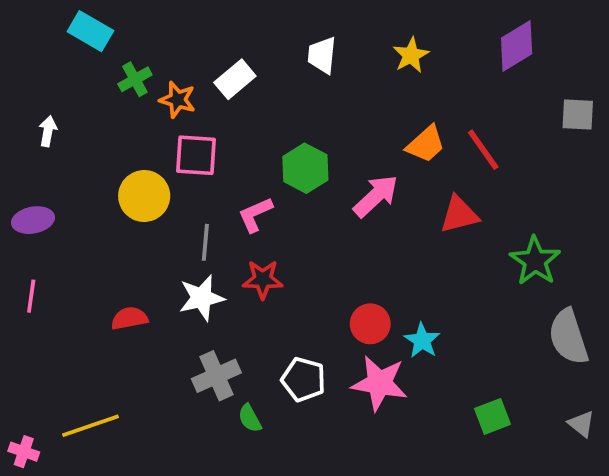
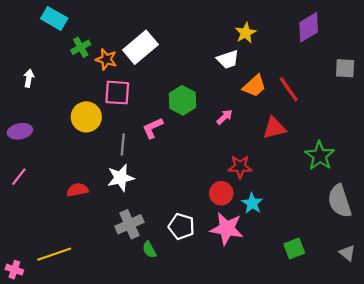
white trapezoid: (322, 55) -> (228, 59), moved, turned -115
white rectangle: (235, 79) -> (140, 47), size x1.4
pink arrow: (376, 196) -> (225, 117), size x0.6
red star: (263, 279) -> (240, 167), moved
pink line: (31, 296) -> (19, 177), turned 30

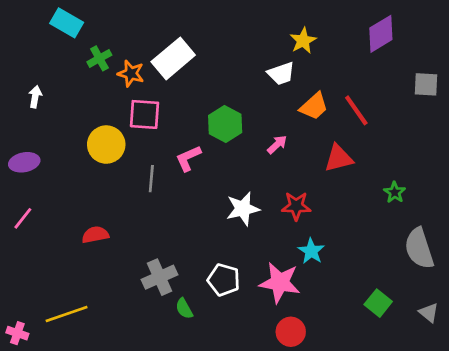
green star: (320, 156) -> (395, 192), size x0.6
white star: (121, 178) -> (243, 209), moved
red circle: (221, 193) -> (291, 332), moved
green square: (294, 249) -> (378, 303), moved, turned -30

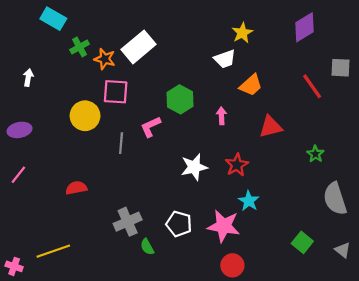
red line: (356, 110) -> (312, 86), moved
pink arrow: (277, 145) -> (221, 116), turned -49
red star: (296, 206) -> (237, 165), turned -30

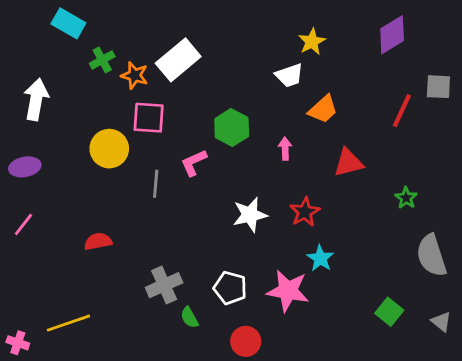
white arrow: (28, 78) -> (36, 99), size x1.8
red line: (312, 86) -> (402, 111), turned 60
red circle: (232, 265) -> (246, 341), moved

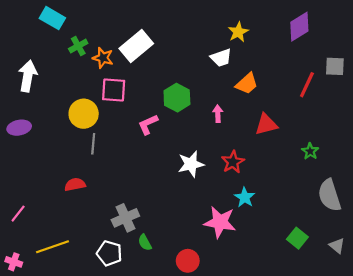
gray line: (156, 184) -> (93, 144), moved
pink line: (23, 225) -> (18, 214), moved
white pentagon: (230, 288) -> (109, 253), moved

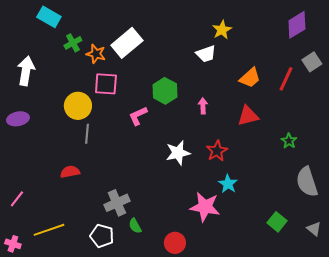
purple diamond: (299, 27) -> (297, 25), moved
gray square: (335, 66) -> (312, 62), turned -36
orange trapezoid: (247, 84) -> (250, 78), moved

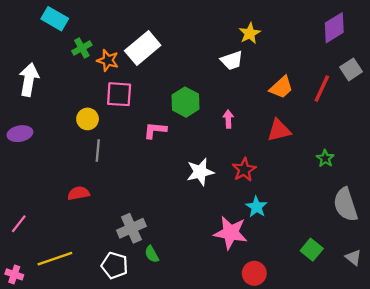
yellow circle: (78, 106) -> (88, 119), size x0.7
pink L-shape: (138, 116) -> (155, 130), turned 30
red circle: (175, 243) -> (254, 273), moved

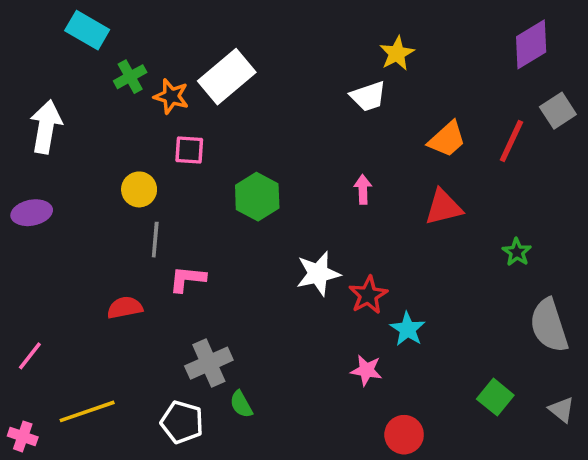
pink square: (119, 94) -> (189, 150), size x0.7
green hexagon: (186, 102) -> (257, 197), moved
pink L-shape: (155, 130) -> (187, 279), moved
red star: (244, 170) -> (368, 295), moved
pink star: (231, 233) -> (366, 370), size x0.6

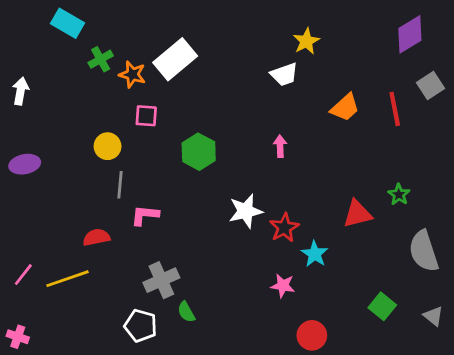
white arrow: (46, 127) -> (21, 91), moved, size x0.7
red line: (511, 141) -> (395, 109), turned -36
red triangle: (443, 207) -> (357, 214), moved
yellow line: (87, 411) -> (67, 279), moved

